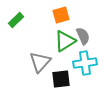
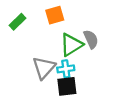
orange square: (61, 15) -> (55, 15), moved
cyan cross: (85, 63) -> (66, 69), moved, size x0.7

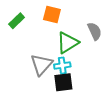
orange square: (55, 15) -> (52, 15), turned 30
gray semicircle: (91, 39) -> (95, 31), moved

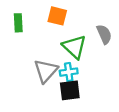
green rectangle: (17, 21) -> (18, 23), turned -49
green triangle: (68, 43) -> (74, 47), turned -45

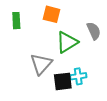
green triangle: (74, 47) -> (67, 42), turned 45
cyan cross: (69, 72) -> (78, 76), moved

